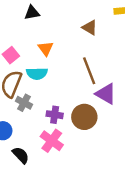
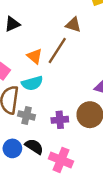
brown line: (89, 71) -> (57, 50), moved, turned 68
pink cross: (52, 141) -> (61, 160), moved
black semicircle: (21, 155) -> (34, 146), moved

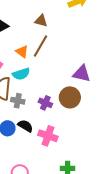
brown triangle: (73, 25) -> (41, 21), moved
purple cross: (60, 120) -> (45, 103), turned 32

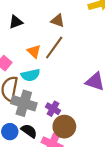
brown circle: (70, 97) -> (64, 127), moved
gray cross: (18, 101) -> (24, 103), size x1.6

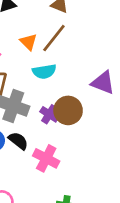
cyan semicircle: (30, 75) -> (44, 71), moved
brown circle: (64, 127) -> (68, 110), moved

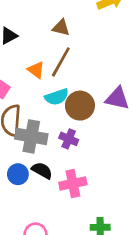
brown circle: (68, 110) -> (80, 106), moved
pink cross: (46, 158) -> (73, 184), turned -30

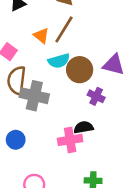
purple cross: (69, 139) -> (96, 96), moved
black semicircle: (42, 170) -> (83, 127), moved, turned -42
blue circle: (18, 174) -> (16, 140), moved

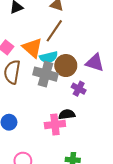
orange triangle: (41, 36) -> (32, 48), moved, size x1.5
gray cross: (34, 96) -> (46, 74), moved

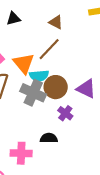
pink cross: (55, 125) -> (21, 153), moved

